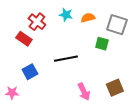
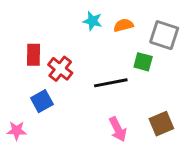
red cross: (37, 22) -> (60, 69), moved
red rectangle: (24, 39) -> (34, 55), turned 56
black line: (66, 59) -> (111, 83), moved

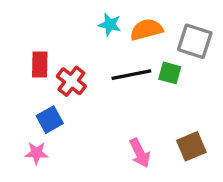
orange semicircle: (123, 25) -> (146, 30), size x1.4
black line: (111, 83) -> (131, 75), moved
pink star: (17, 131) -> (36, 153), moved

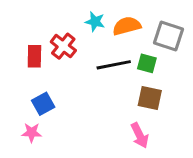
red cross: (71, 81) -> (63, 46), moved
brown square: (191, 146) -> (150, 98), moved, turned 35
pink arrow: (140, 153) -> (140, 135), moved

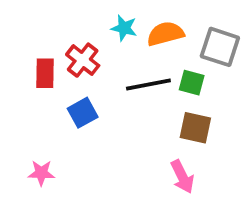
blue square: (43, 104) -> (83, 113), moved

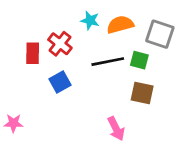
pink star: (41, 173) -> (13, 123), moved
pink arrow: (182, 177) -> (116, 129), moved

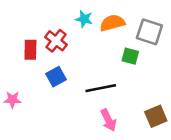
black line: (108, 62) -> (101, 88), moved
brown square: (142, 93) -> (156, 116), moved, turned -35
pink star: (13, 123) -> (12, 100), moved

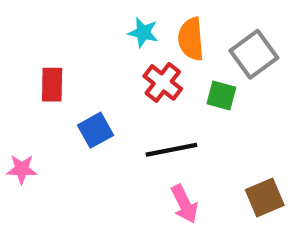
orange semicircle: (112, 23) -> (191, 39), turned -80
gray square: (149, 32) -> (254, 54), turned 36
red cross: (56, 41) -> (163, 82), moved

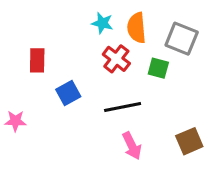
gray square: (254, 54) -> (182, 39), turned -32

